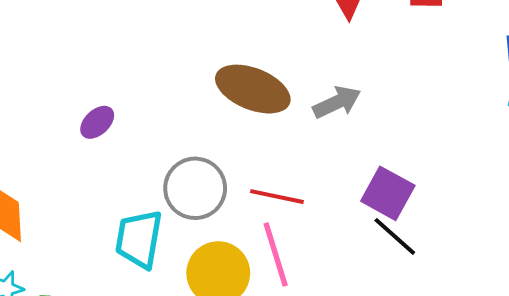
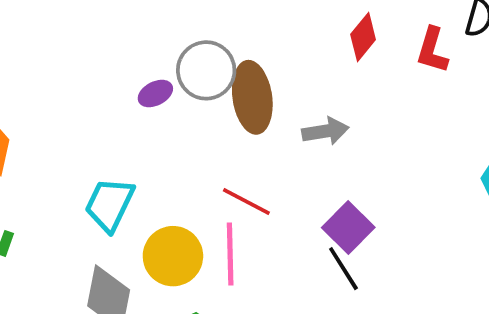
brown ellipse: (253, 89) -> (252, 97), turned 44
purple ellipse: (97, 122) -> (155, 93), moved
gray circle: (195, 188) -> (206, 70), moved

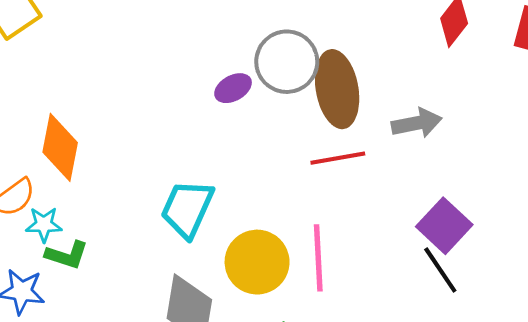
red line: (246, 202) -> (338, 158), moved, turned -36

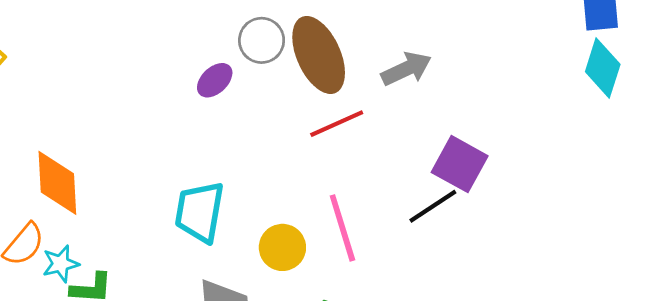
gray circle: (287, 62) -> (262, 40), size x0.7
yellow circle: (257, 262) -> (282, 247), size x0.7
black line: (440, 270) -> (433, 206), moved, turned -75

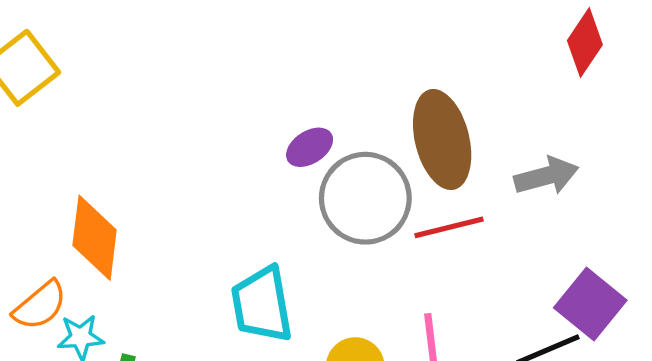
gray circle: (262, 40) -> (365, 198), moved, size x1.6
cyan trapezoid: (200, 212) -> (262, 305), turned -30

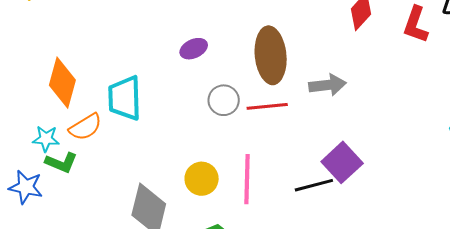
gray circle: (365, 198) -> (224, 100), moved, size x0.6
orange semicircle: (40, 305) -> (85, 127), moved
cyan trapezoid: (262, 305) -> (125, 98), moved

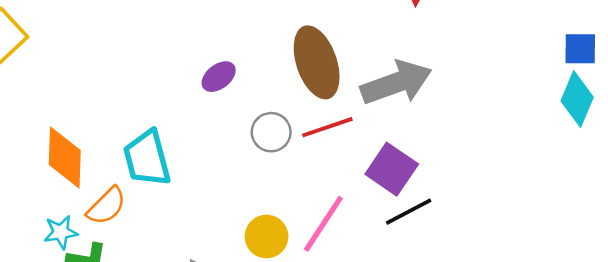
gray arrow: (328, 85) -> (396, 83), size x1.5
purple square: (342, 162) -> (392, 169), moved
pink line: (247, 179) -> (323, 224), turned 45

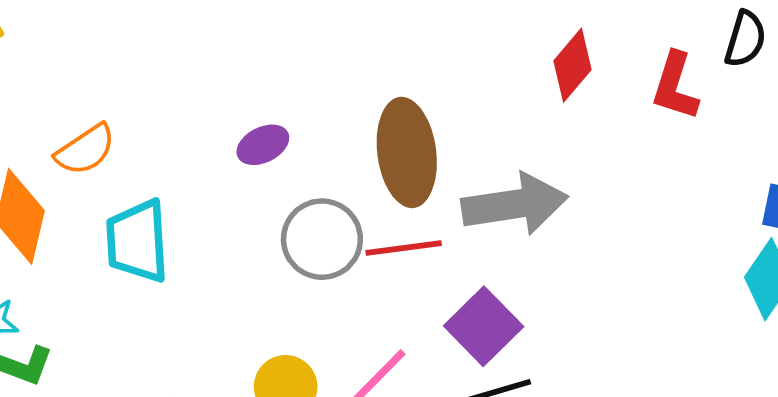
gray circle: (271, 132) -> (322, 239), size x1.4
orange semicircle: (107, 206) -> (85, 150), moved

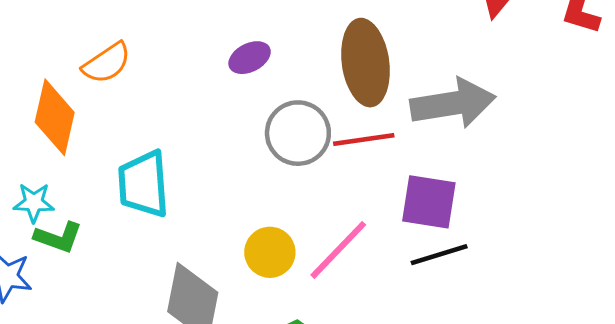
cyan trapezoid: (137, 241) -> (143, 184), moved
purple square: (484, 326) -> (429, 202), turned -36

